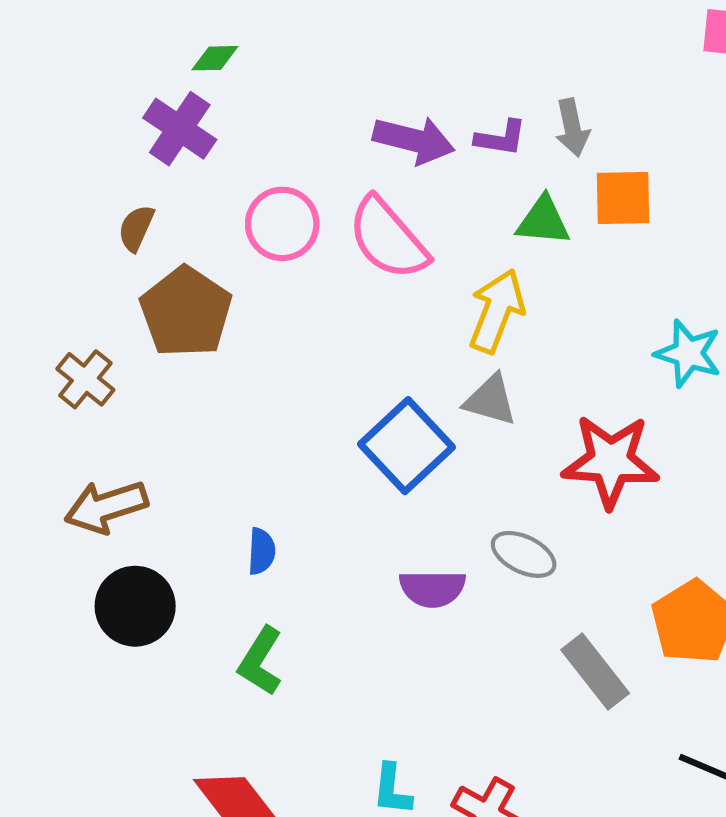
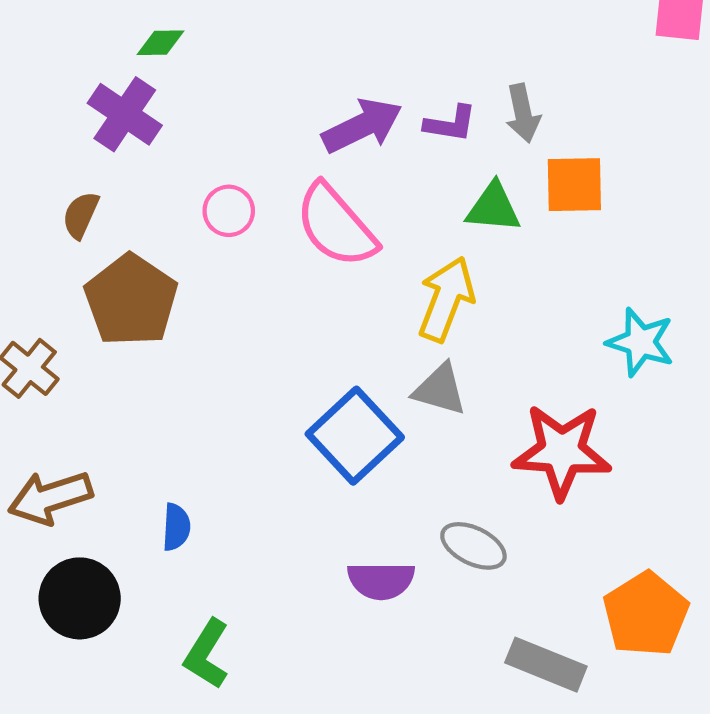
purple arrow: (414, 140) -> (362, 126), turned -40
pink circle: (282, 224) -> (229, 211), size x0.7
blue semicircle: (262, 551) -> (176, 527), moved
gray rectangle: (595, 671) -> (546, 665), turned -30

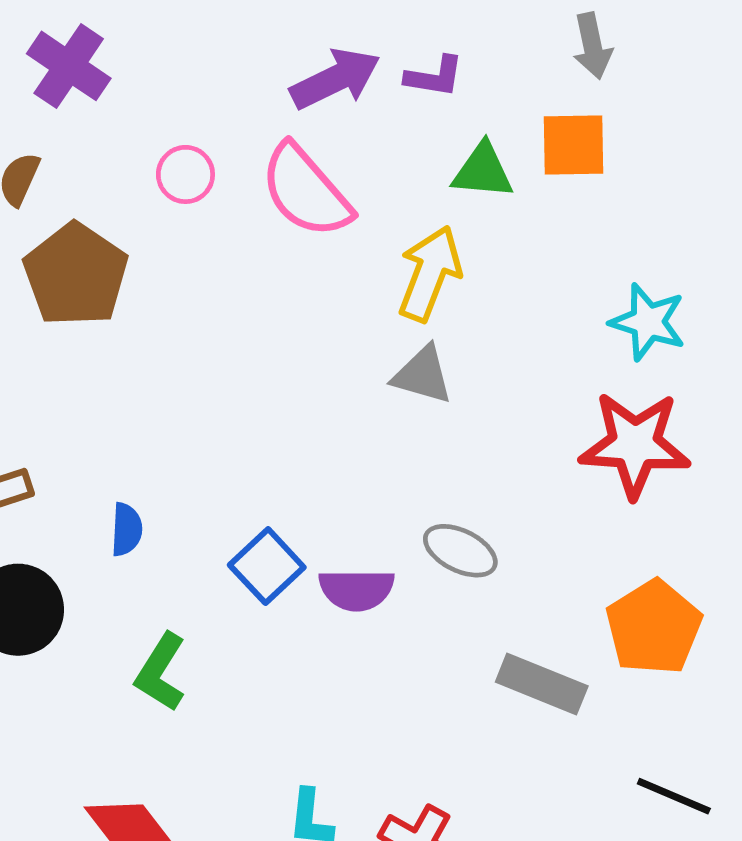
gray arrow: (523, 113) -> (592, 46), moved
blue square: (355, 436) -> (267, 566), moved, size x0.7
red star: (562, 451) -> (635, 445), moved

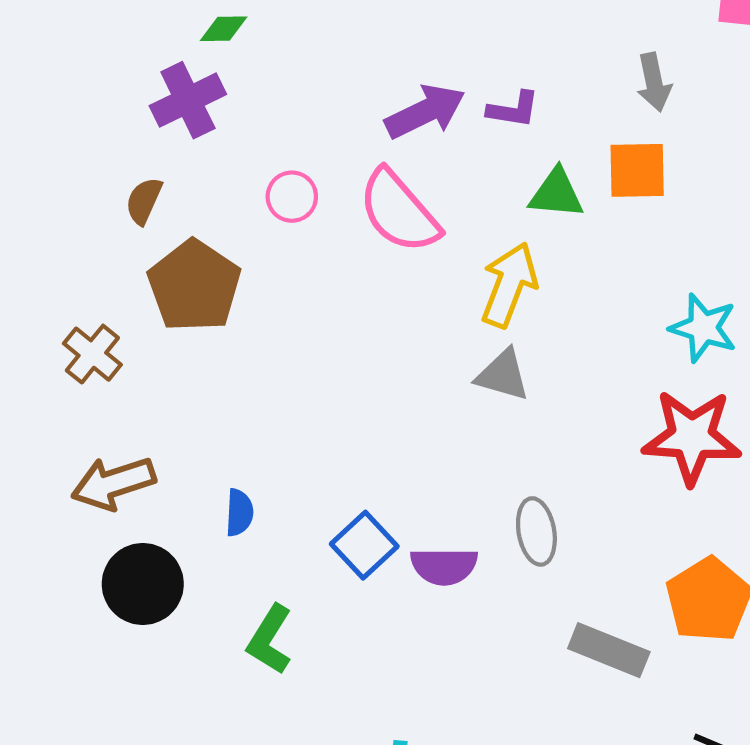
purple cross: (69, 66) -> (188, 100), turned 30
gray ellipse: (460, 551) -> (536, 531), turned 54

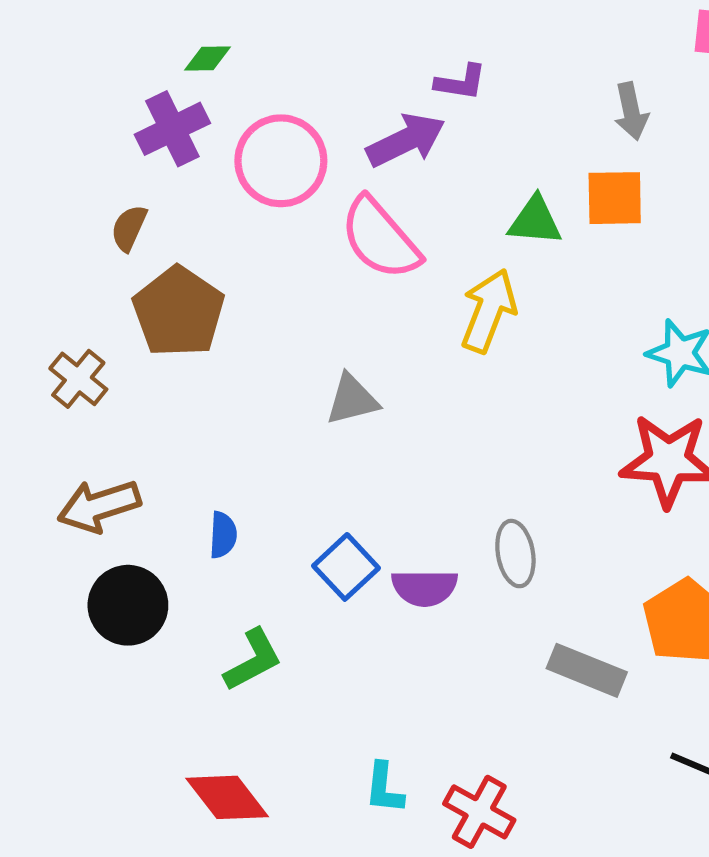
purple L-shape: (513, 110) -> (461, 82), moved
pink circle: (292, 197) -> (281, 161), moved, size x1.8
gray triangle: (503, 375) -> (352, 400), moved, turned -30
green L-shape: (270, 640) -> (253, 660), turned -150

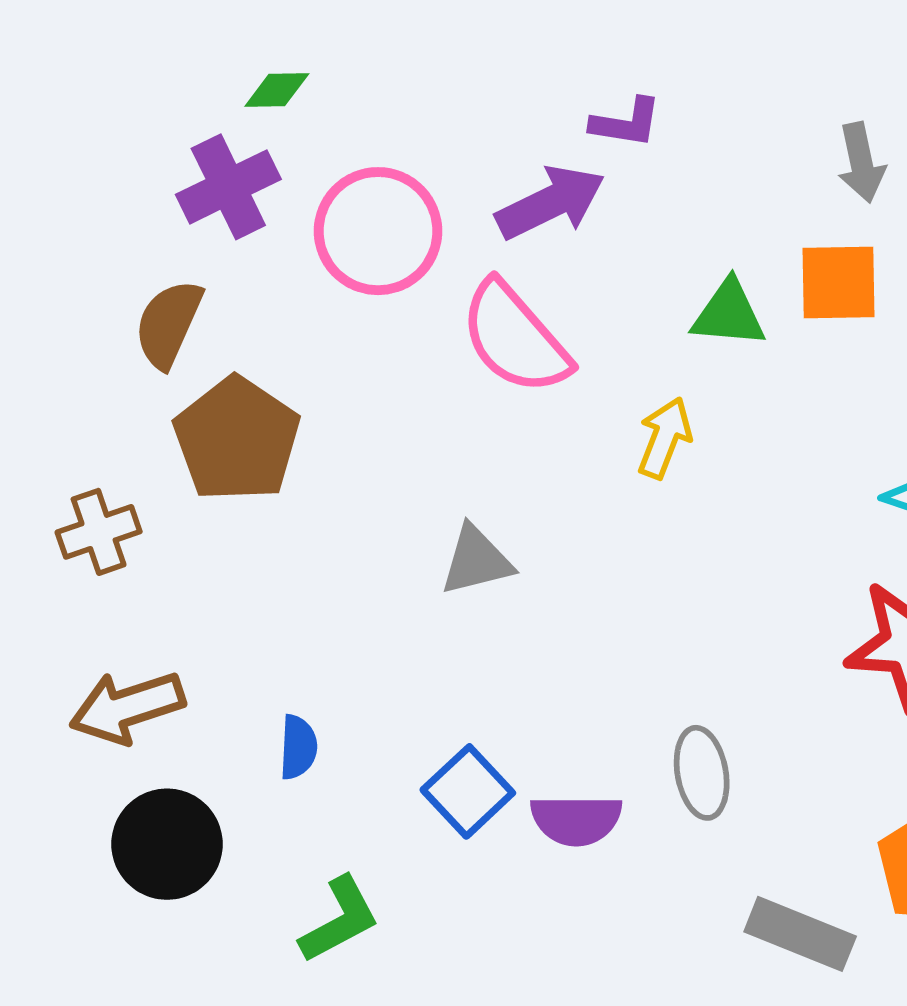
brown semicircle: (129, 228) -> (168, 324), size x1.4
yellow arrow: (489, 311) -> (665, 438), size x0.7
brown cross: (78, 379) -> (99, 532), turned 32

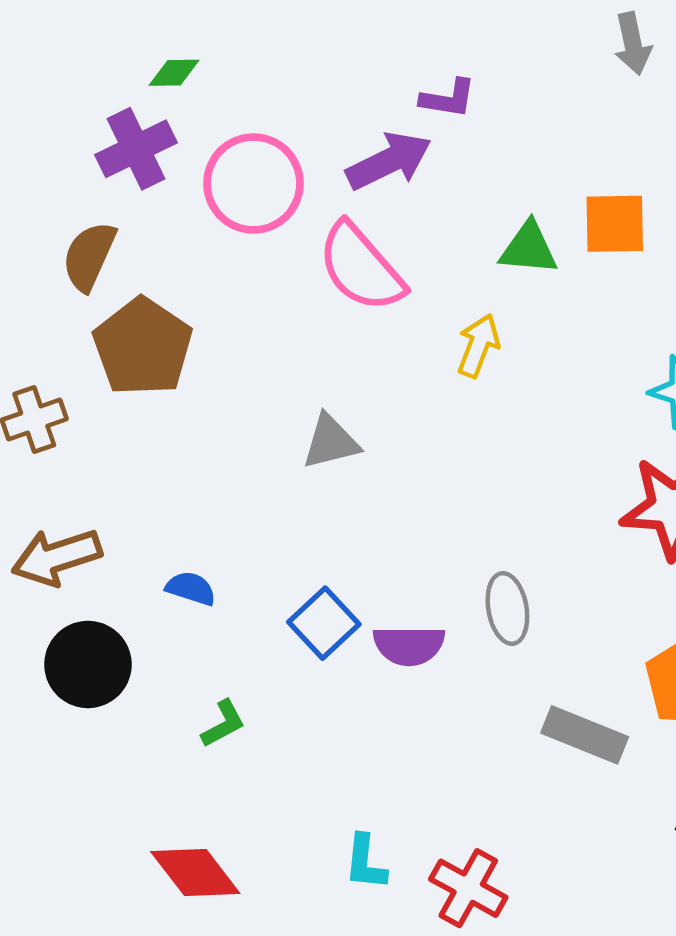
gray arrow: (861, 163) -> (633, 44), moved
blue semicircle: (298, 747) -> (191, 588), turned -75
green L-shape: (340, 920) -> (223, 724), size x0.7

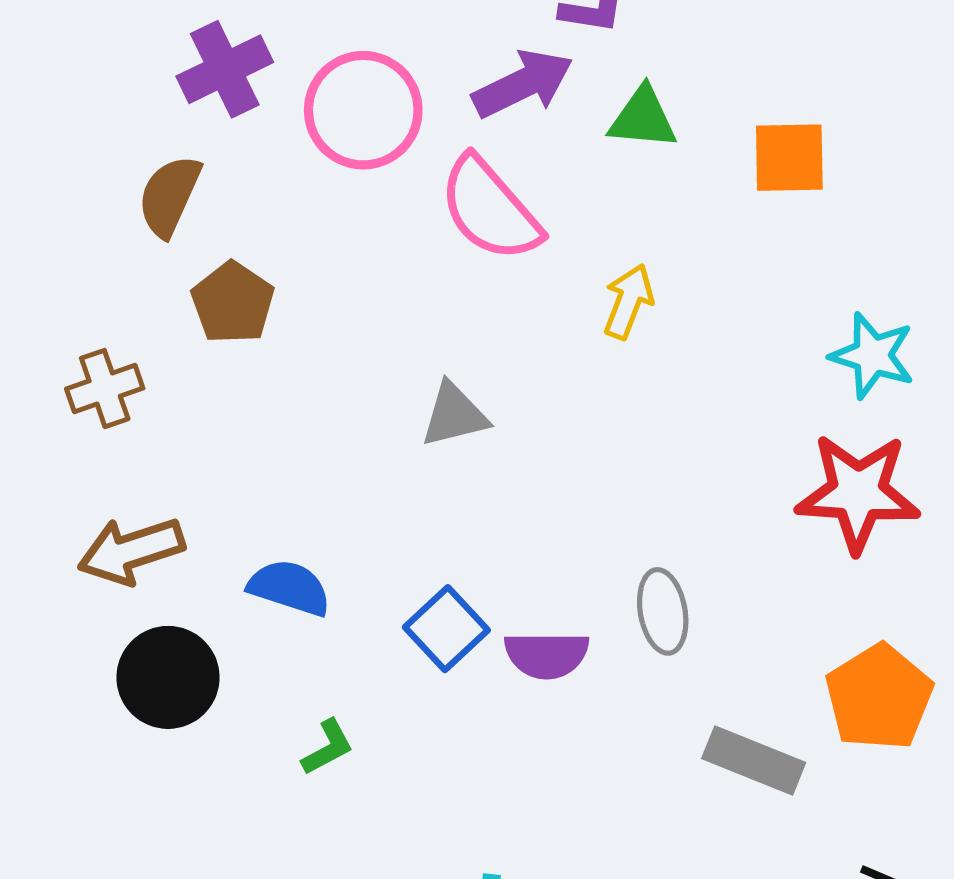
green triangle: (529, 248) -> (643, 118), moved
brown pentagon: (143, 347) -> (233, 303), size x0.7
blue semicircle: (191, 588) -> (289, 588), size x1.4

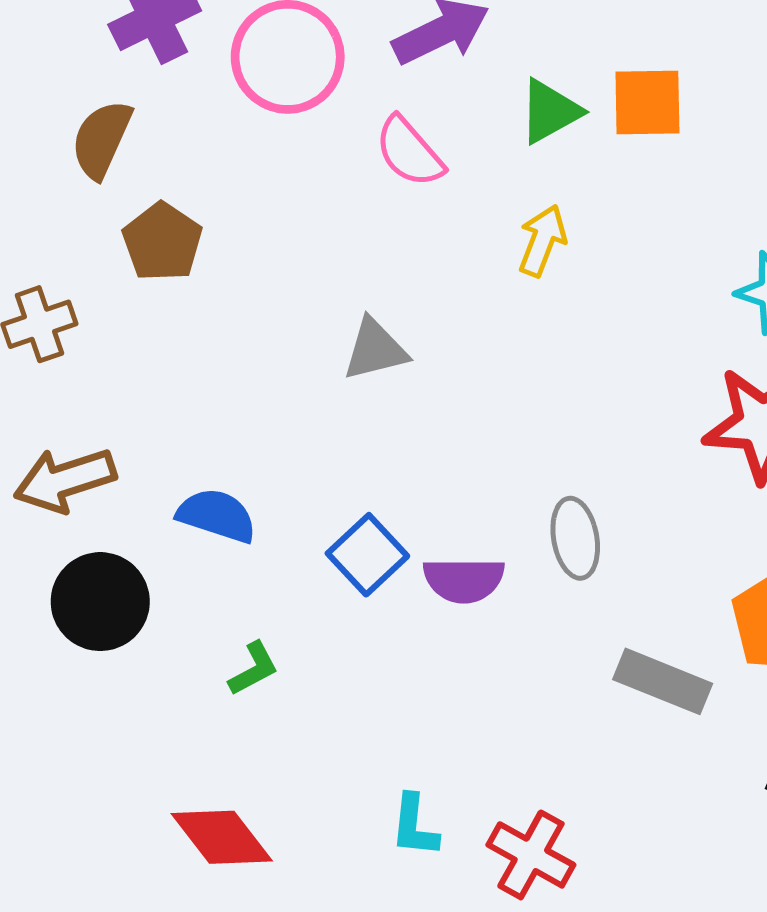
green triangle: (643, 118) -> (550, 111), moved, turned -34
orange square: (789, 158) -> (647, 103), moved
pink semicircle: (490, 209) -> (409, 152), size x0.7

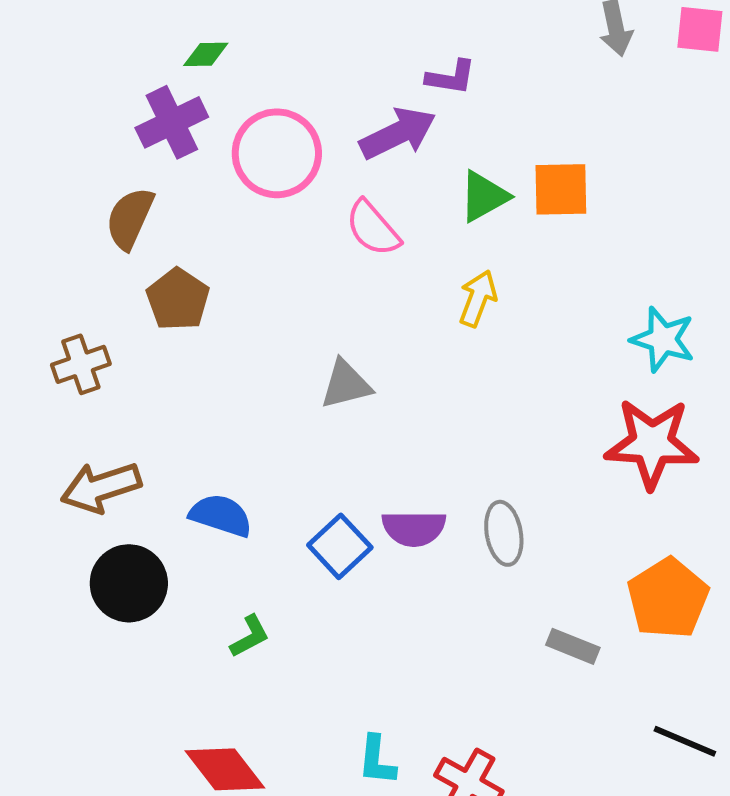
purple semicircle: (464, 580) -> (414, 528), moved
gray rectangle: (663, 681) -> (573, 646), size x0.7

